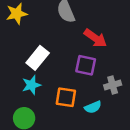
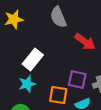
purple square: (86, 65) -> (77, 79), moved

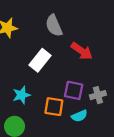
white rectangle: (33, 59) -> (40, 60), moved

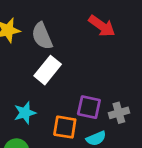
gray semicircle: (54, 26) -> (42, 36), moved
red arrow: (82, 51) -> (102, 26), moved

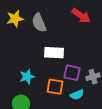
white rectangle: (48, 70) -> (54, 53), moved, turned 54

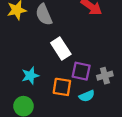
white rectangle: (54, 53) -> (61, 48), turned 54

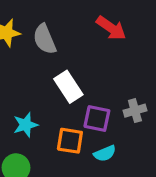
gray cross: (105, 76) -> (135, 111), moved

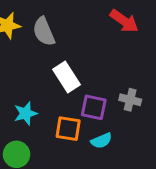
red arrow: (111, 28) -> (124, 21), moved
gray cross: (135, 111) -> (130, 100), turned 30

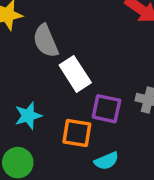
gray semicircle: (44, 32) -> (46, 41), moved
cyan semicircle: (101, 141) -> (106, 161), moved

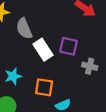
purple square: (106, 109) -> (69, 46), moved

